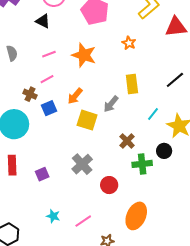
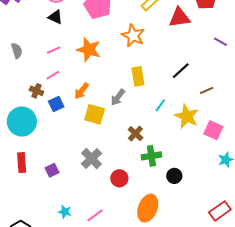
black triangle: (43, 21) -> (55, 17), moved
orange star: (129, 43) -> (133, 36), size x1.6
black circle: (164, 151) -> (174, 176), moved

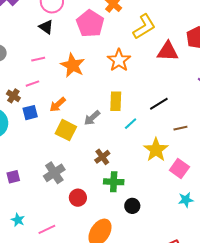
cyan line: (160, 105) -> (131, 124), moved

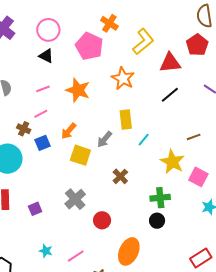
black line: (159, 104) -> (170, 95), moved
green cross: (114, 182) -> (160, 198), moved

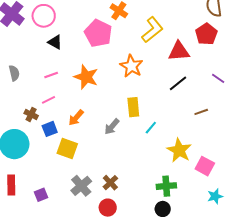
pink circle: (48, 30) -> (44, 16), moved
brown line: (194, 137) -> (201, 112), moved
yellow square: (80, 155) -> (67, 148), moved
brown cross: (120, 176) -> (110, 183), moved

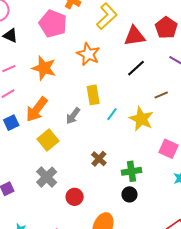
red pentagon: (206, 34) -> (166, 28), moved
orange arrow: (76, 118) -> (37, 109), size x1.5
yellow square: (67, 148) -> (48, 140), moved, turned 35
yellow star: (179, 150) -> (141, 119), moved
brown cross: (110, 183) -> (99, 159), moved

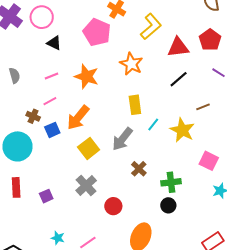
gray arrow: (73, 116) -> (122, 139), moved, size x1.4

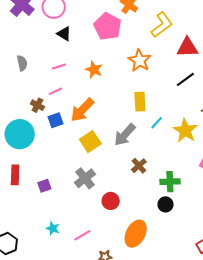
orange star: (87, 77) -> (94, 70), size x0.7

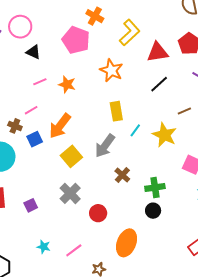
pink line: (59, 66) -> (40, 82), moved

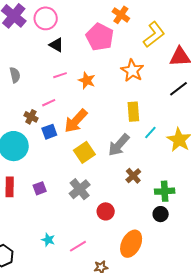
purple square: (31, 205) -> (40, 188), moved

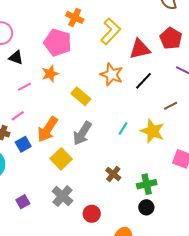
orange star: (132, 71) -> (112, 74), moved
orange star: (87, 80) -> (50, 74), moved, turned -30
yellow rectangle: (133, 112) -> (81, 96), moved, turned -36
gray arrow: (119, 145) -> (82, 133), moved

